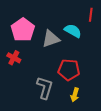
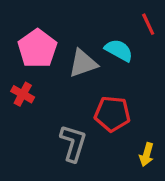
red line: (91, 15) -> (148, 24), turned -32
yellow arrow: (75, 95) -> (147, 155), moved

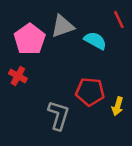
gray triangle: (83, 63) -> (62, 26), moved
yellow arrow: (147, 155) -> (118, 106), moved

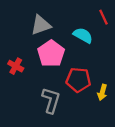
gray triangle: (62, 26) -> (41, 25), moved
pink pentagon: (30, 39) -> (51, 54), moved

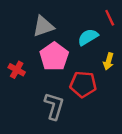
cyan semicircle: (83, 35) -> (88, 37), turned -60
yellow arrow: (102, 92) -> (109, 61), moved

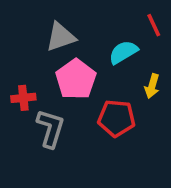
red cross: (17, 70) -> (23, 98), turned -35
gray L-shape: (54, 106) -> (50, 128), moved

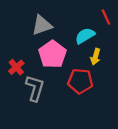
yellow arrow: (152, 86) -> (95, 57), moved
red cross: (23, 98) -> (16, 67), turned -35

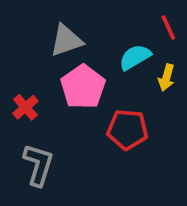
yellow arrow: (95, 57) -> (166, 78), moved
gray L-shape: (35, 88) -> (38, 165), moved

